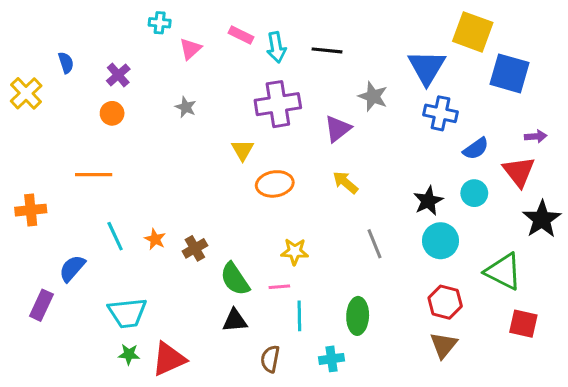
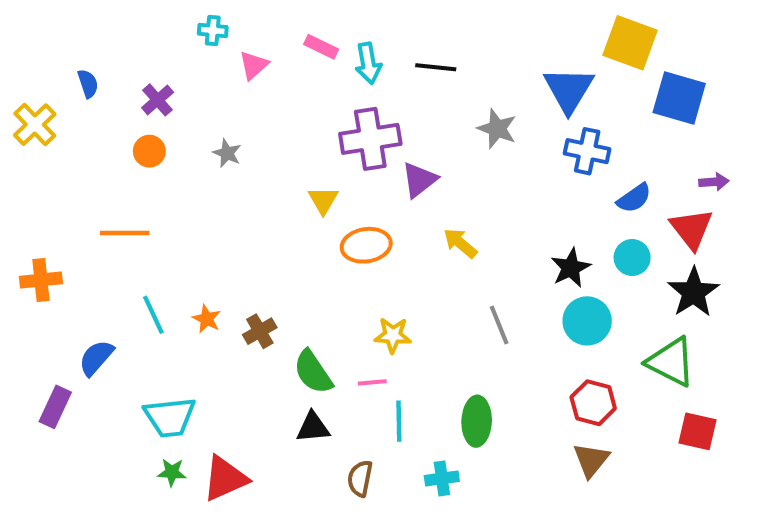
gray star: (186, 107) -> (227, 153), moved
purple triangle: (338, 129) -> (419, 180), moved
black star: (542, 219) -> (693, 292), moved

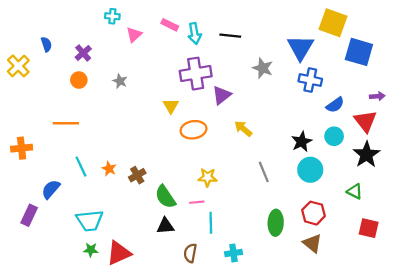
green triangle: (671, 362) -> (355, 191), size x0.6
green ellipse: (477, 421) -> (276, 223), moved
brown triangle: (591, 460) -> (312, 243), turned -30

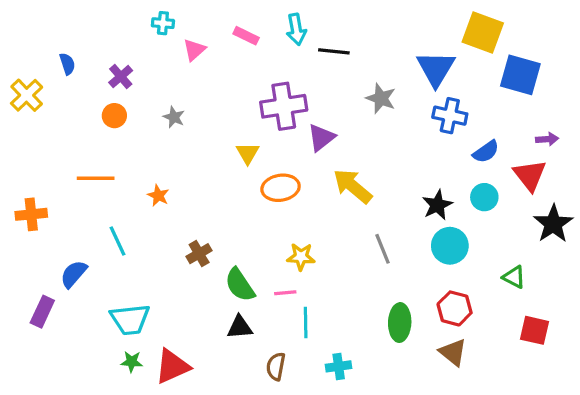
cyan arrow: (195, 34) -> (296, 29), moved
yellow arrow: (243, 129) -> (353, 186), size x1.5
black star: (366, 155) -> (553, 224), moved
orange star: (109, 169) -> (158, 196), moved

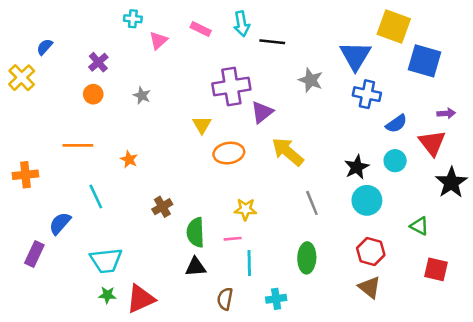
blue semicircle: (67, 64) -> (45, 47), moved, turned -120
green semicircle: (240, 285) -> (196, 232), turned 32
green ellipse: (400, 323) -> (307, 258), moved

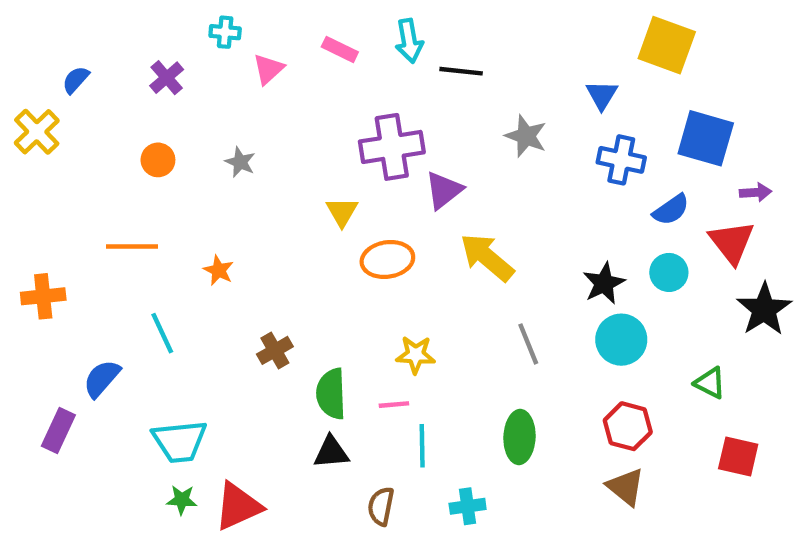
blue triangle: (355, 56) -> (602, 95), size x0.6
blue square: (424, 61) -> (706, 138), moved
purple cross: (98, 62) -> (167, 78), moved

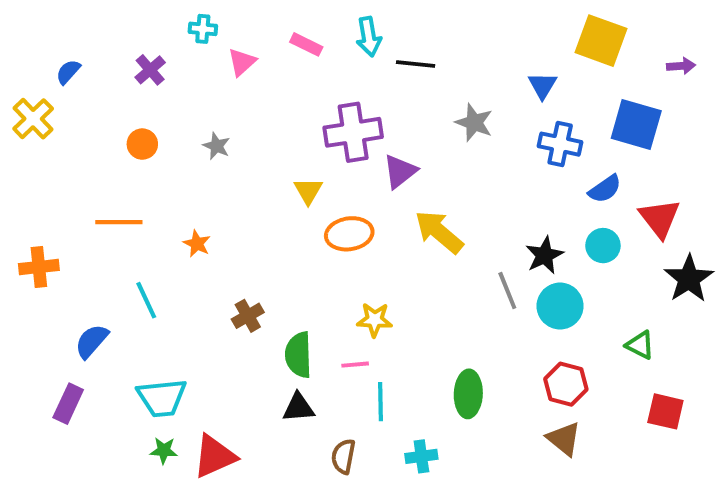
purple arrow: (755, 192) -> (681, 66), moved
gray line: (528, 344) -> (507, 290), moved
purple rectangle: (58, 431) -> (68, 404), moved

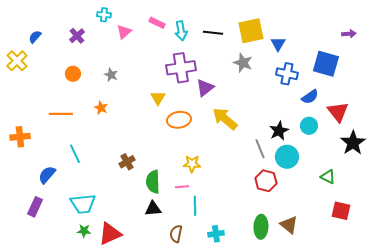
cyan arrow: (369, 37) -> (181, 31), moved
yellow square: (601, 41) -> (251, 31), moved, turned -32
orange star: (197, 244) -> (101, 108), moved
red hexagon: (566, 384) -> (266, 181), moved
green ellipse: (468, 394) -> (261, 227), moved

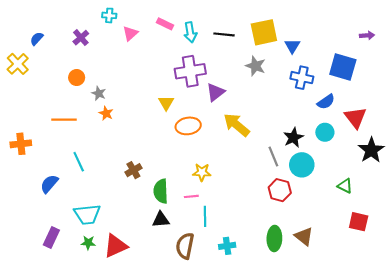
gray star: (111, 75) -> (99, 93), moved
purple rectangle: (35, 207) -> (51, 237), moved
brown semicircle: (176, 234) -> (185, 246), size x1.4

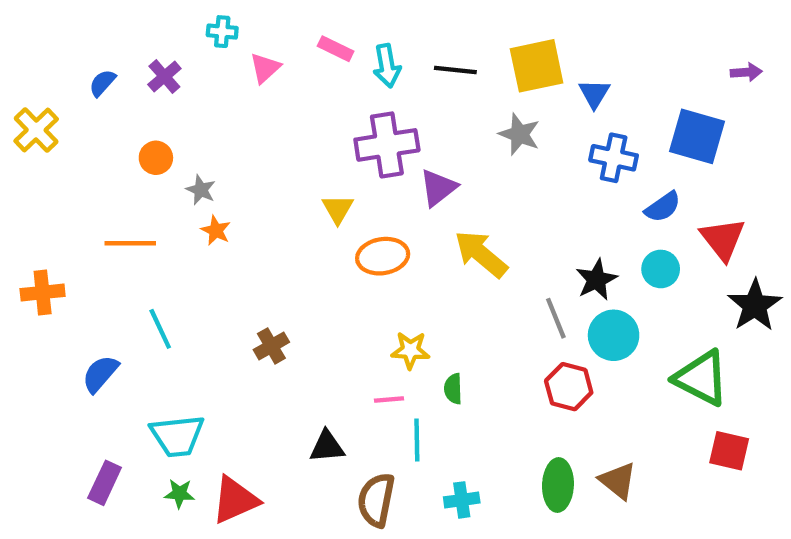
blue semicircle: (37, 39) -> (102, 83), moved
green triangle: (345, 186) -> (701, 378), size x1.8
green semicircle: (161, 191) -> (453, 389), moved, size x0.6

